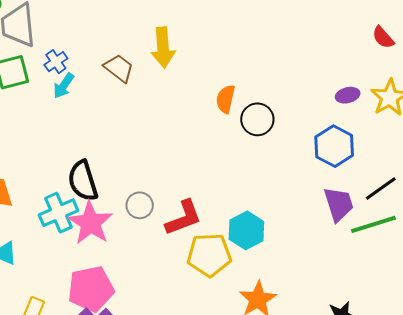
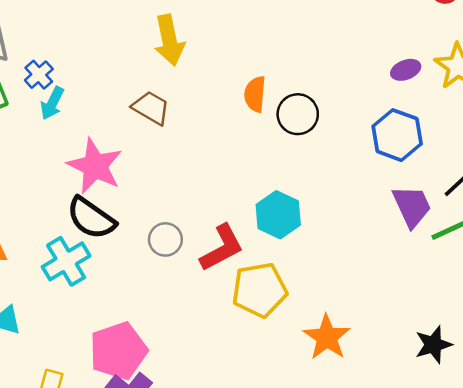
brown trapezoid: (119, 68) -> (151, 108), moved
black semicircle: (83, 181) -> (91, 218), turned -30
pink star: (90, 223) -> (95, 166), moved
cyan hexagon: (246, 230) -> (278, 215), moved

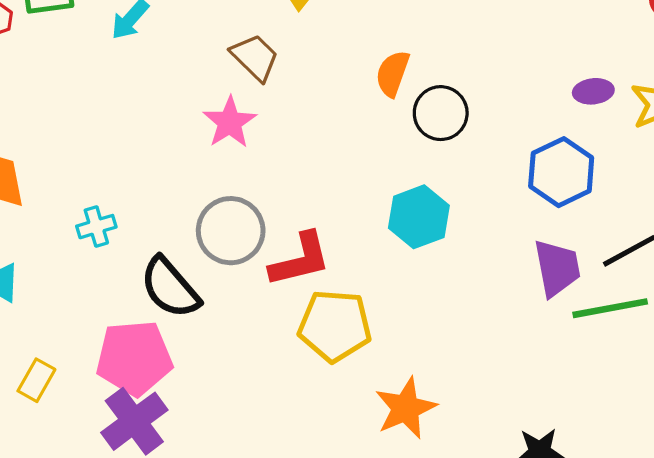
pink star: (95, 166) -> (230, 122), moved, size x0.7
cyan hexagon: (278, 215) -> (419, 217), moved
black semicircle: (91, 218) -> (170, 288), moved
gray circle: (165, 239) -> (231, 231), size x1.5
cyan cross: (66, 261) -> (96, 227), size x0.6

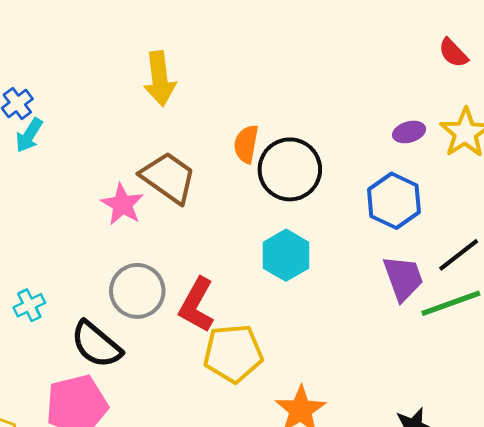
brown trapezoid: (255, 57) -> (168, 177), moved, size x1.4
black circle: (441, 113) -> (290, 169), size x1.4
red L-shape: (300, 260) -> (197, 305), turned 142

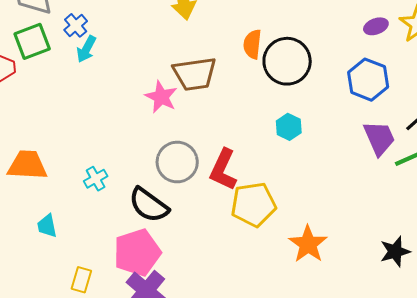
brown trapezoid: (168, 177) -> (195, 74), turned 141
cyan hexagon: (286, 255) -> (289, 127), size x0.7

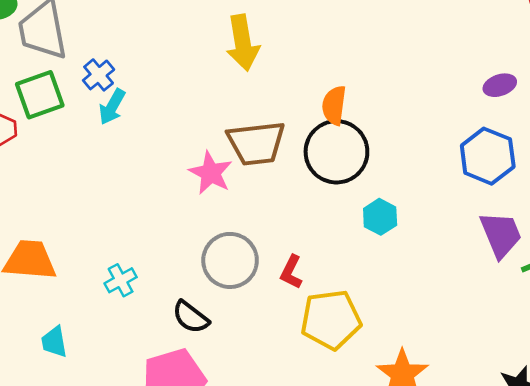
black circle: (287, 61) -> (336, 152), moved
red L-shape: (223, 170) -> (291, 272), size x0.6
black semicircle: (149, 205) -> (191, 317), size x0.7

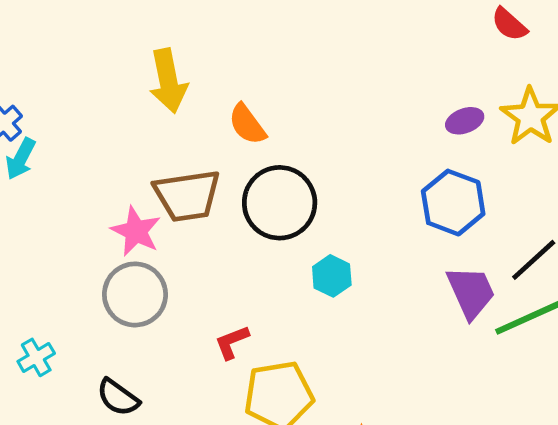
orange semicircle: (334, 105) -> (247, 124), moved, turned -42
gray circle: (230, 260) -> (135, 294), moved
red L-shape: (291, 272) -> (232, 342), turned 44

